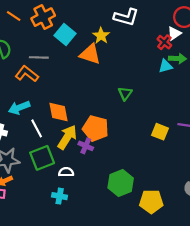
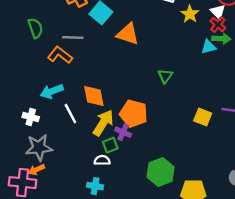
white triangle: (174, 33) -> (218, 12), turned -40
yellow star: (101, 36) -> (190, 14), moved
red cross: (164, 42) -> (218, 25), moved
green square: (42, 158) -> (110, 145), moved, size x0.6

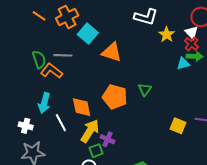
green semicircle: (35, 28) -> (39, 59), moved
cyan arrow: (52, 91) -> (44, 103), turned -54
orange pentagon: (134, 114) -> (115, 97), moved

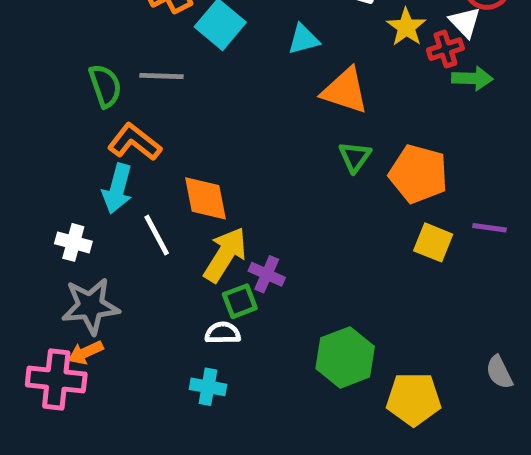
red cross: (192, 44) -> (445, 49), moved, turned 32
orange triangle: (112, 52) -> (345, 91), moved
cyan triangle: (183, 64) -> (303, 39), moved
orange L-shape: (52, 71) -> (135, 142), moved
orange pentagon: (115, 97) -> (418, 174), moved

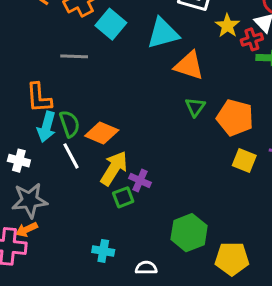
cyan triangle: (303, 39) -> (163, 33), size x1.6
green semicircle: (105, 86) -> (69, 124), moved
orange L-shape: (135, 142) -> (39, 98), moved, turned -132
orange diamond: (206, 198) -> (102, 133), turned -56
white semicircle: (223, 333) -> (146, 268), moved

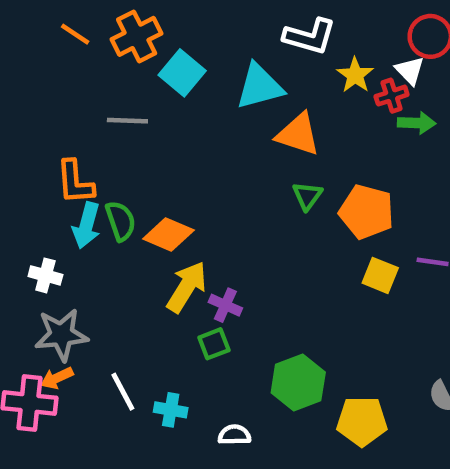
white line: (71, 156) -> (123, 392), moved
green square: (123, 197) -> (214, 344), moved

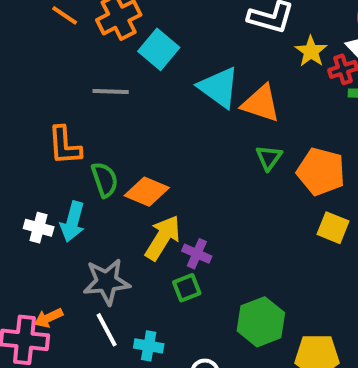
cyan triangle: (259, 86) -> (219, 87), moved, turned 51
cyan arrow: (86, 225) -> (73, 222), moved
gray star: (61, 335) -> (107, 282), moved

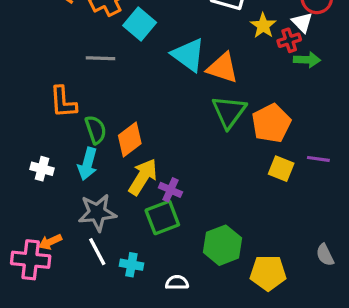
green triangle: (269, 158) -> (229, 112), size x1.6
orange pentagon: (321, 172) -> (271, 123), turned 30
orange diamond: (147, 192) -> (130, 139), turned -60
cyan arrow: (73, 222) -> (88, 164), moved
green square: (187, 288) -> (162, 217), size x1.5

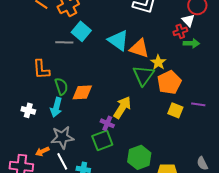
cyan square: (140, 24) -> (81, 31), moved
yellow star: (263, 26) -> (158, 62), moved
orange diamond: (130, 139) -> (82, 92), turned 35
yellow arrow: (143, 177) -> (122, 107), moved
orange arrow: (50, 242) -> (42, 151), moved

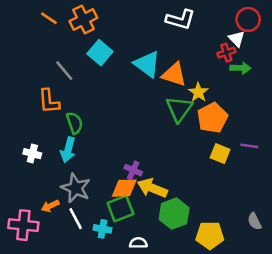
gray line: (64, 42) -> (64, 71), moved, turned 48
orange diamond: (82, 92) -> (124, 188), moved
yellow arrow: (122, 107) -> (152, 188), moved, turned -100
gray star: (62, 137) -> (76, 188), turned 30
green square: (102, 140) -> (120, 208), moved

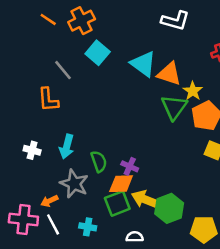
green semicircle: (74, 123) -> (99, 161), moved
yellow arrow: (152, 188) -> (146, 200), moved
white line: (76, 219) -> (53, 224), moved
cyan cross: (103, 229) -> (88, 227), moved

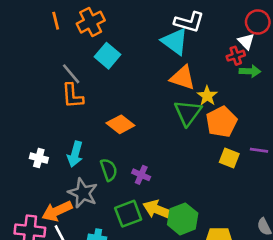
orange line: (48, 19) -> (56, 21), turned 42
cyan triangle: (143, 64) -> (175, 41), moved
orange L-shape: (48, 100) -> (73, 96), moved
orange diamond: (121, 184) -> (120, 124), moved, turned 40
orange arrow: (49, 201) -> (57, 211), size x1.6

